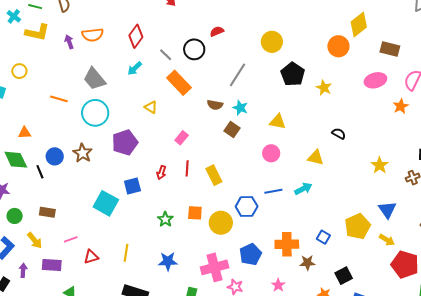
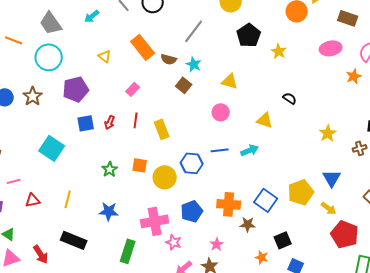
orange rectangle: (179, 83) -> (143, 47), moved
blue square: (132, 186) -> (86, 123), moved
blue square: (323, 237) -> (266, 200), size x1.6

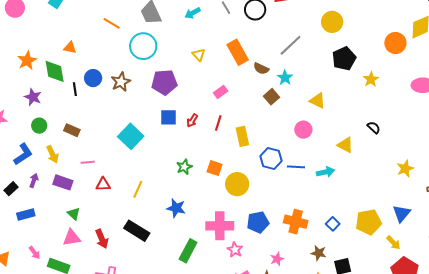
blue hexagon: (192, 163) -> (271, 158), moved
blue square: (266, 200) -> (333, 224), size x0.6
brown star: (248, 224) -> (319, 253), moved

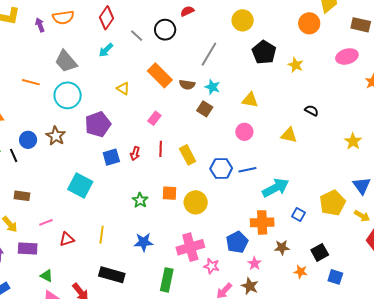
cyan arrow: (325, 172) -> (276, 188), moved, size x1.5
blue pentagon: (258, 222) -> (237, 242), moved
brown star: (319, 253) -> (282, 247), moved

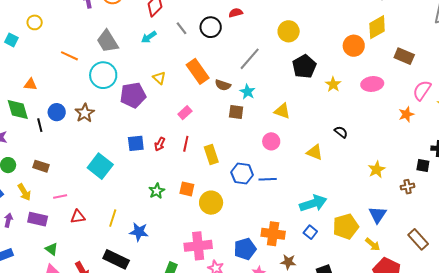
pink ellipse: (347, 56) -> (372, 84), moved
brown square: (205, 109) -> (236, 112), turned -35
purple pentagon: (98, 124) -> (133, 95), moved
cyan arrow: (276, 188) -> (313, 203), moved
blue star: (144, 242) -> (139, 232), moved

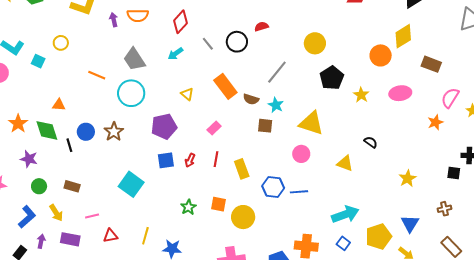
purple pentagon: (133, 95) -> (164, 126), moved
yellow triangle: (282, 111) -> (311, 123), size x1.5
brown cross: (408, 187) -> (444, 209), moved

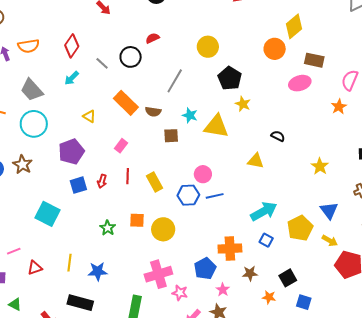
brown rectangle: (431, 64) -> (314, 60), moved
yellow star: (361, 95) -> (243, 104), moved
cyan star: (276, 105) -> (190, 115), moved
pink circle: (301, 154) -> (203, 174), moved

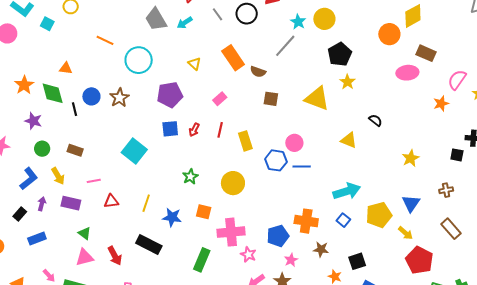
gray trapezoid: (32, 90) -> (156, 19), moved
cyan star: (190, 115) -> (298, 22), moved
orange square: (137, 220) -> (204, 212), moved
yellow circle: (163, 229) -> (233, 183), moved

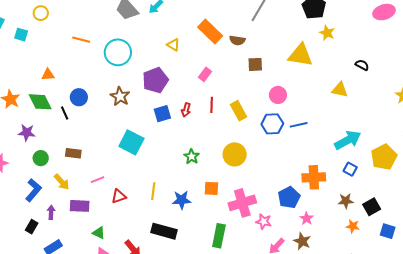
brown star: (119, 98) -> (120, 96), moved
pink circle: (294, 143) -> (278, 95), moved
brown star: (321, 249) -> (346, 201), moved

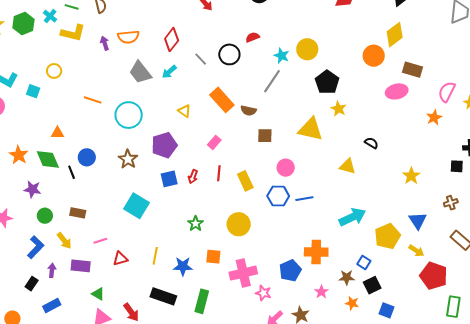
blue square: (350, 169) -> (364, 263), moved
pink star: (307, 218) -> (321, 292), moved
green rectangle: (219, 236) -> (202, 301), moved

